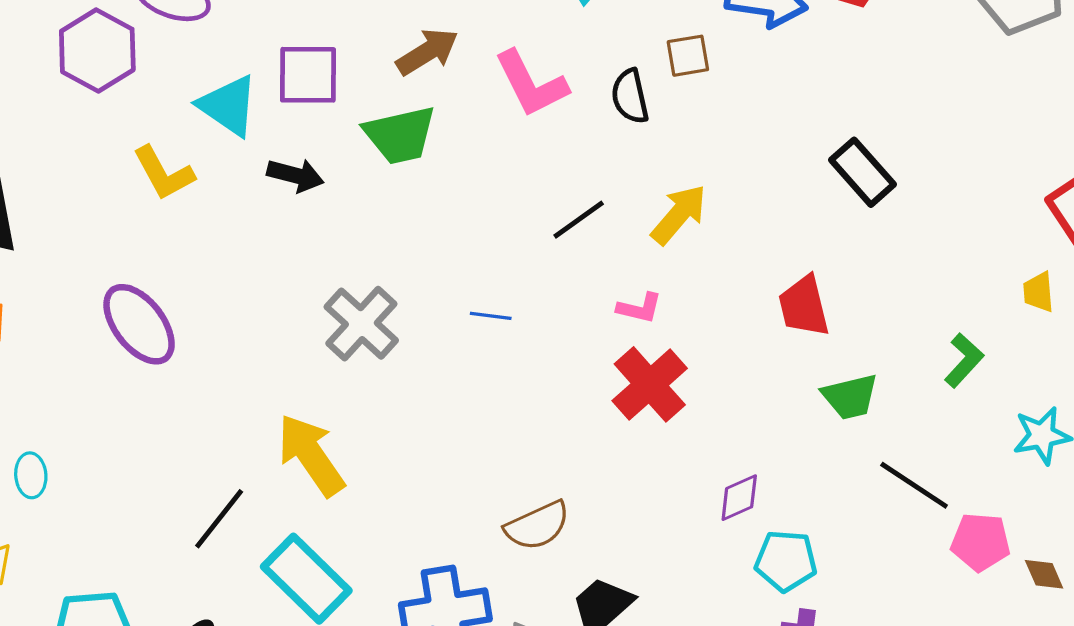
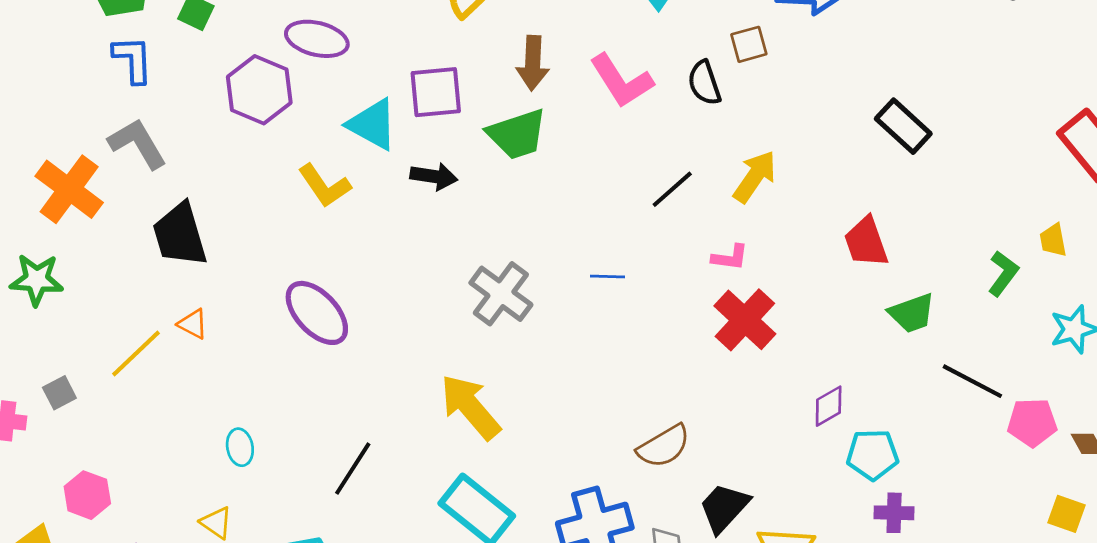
brown arrow: (427, 52) -> (533, 63), turned 130
yellow trapezoid: (1038, 292) -> (1053, 240), moved
black line: (219, 519) -> (353, 469), moved

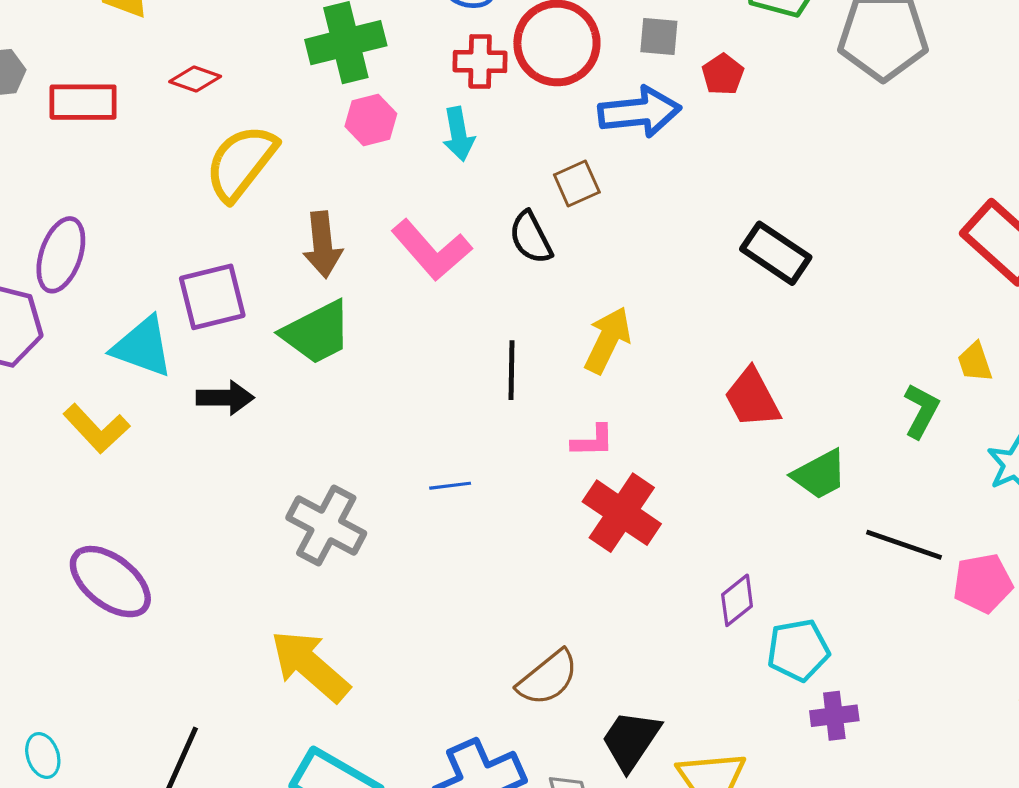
purple ellipse: (317, 39) -> (61, 255), turned -76
black line: (672, 189) -> (512, 370), turned -39

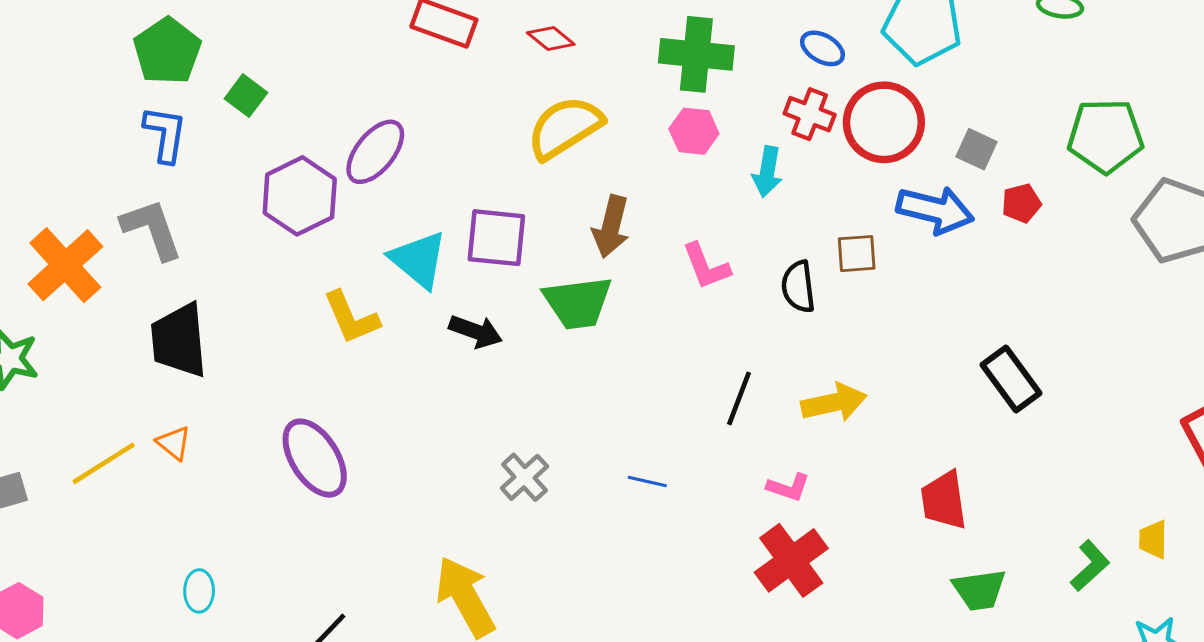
pink L-shape: (431, 250) -> (706, 266), size x0.7
yellow arrow: (608, 340) -> (834, 403), turned 32
gray cross: (326, 526) -> (524, 477), size x0.7

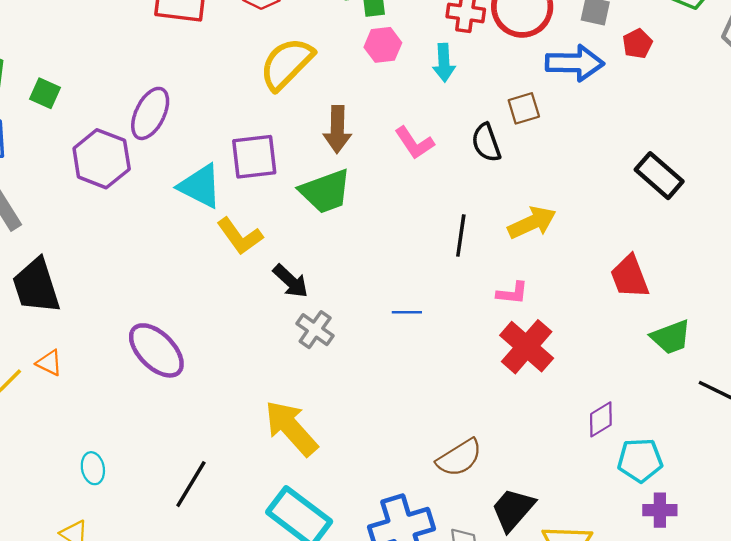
yellow L-shape: (351, 318) -> (240, 236), moved
black arrow: (476, 331) -> (291, 281), moved, turned 36

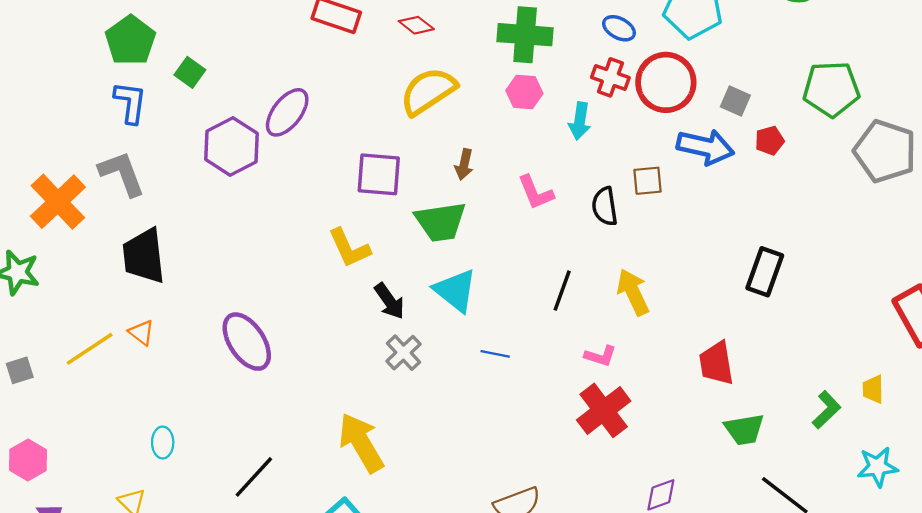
brown arrow: (337, 129) -> (464, 164), size x0.7
black rectangle: (659, 176) -> (765, 272), turned 57
cyan triangle: (200, 186) -> (455, 290), moved
yellow arrow: (532, 223) -> (633, 292), turned -102

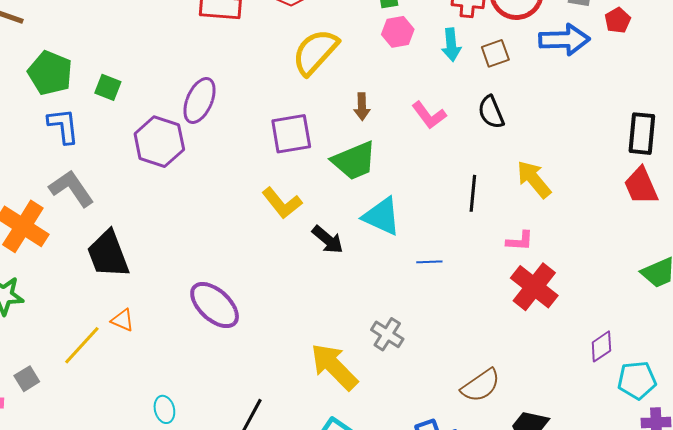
brown square: (648, 181) -> (495, 53), moved
gray cross: (403, 353) -> (387, 334), moved
red trapezoid: (716, 363) -> (641, 186), moved

